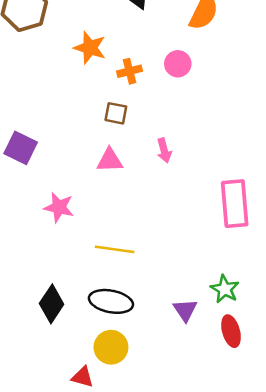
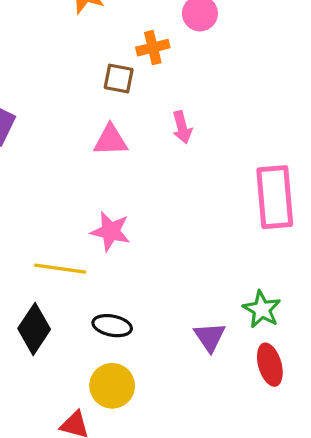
orange cross: (130, 71) -> (153, 48), moved
pink star: (59, 207) -> (111, 231), moved
yellow line: (115, 249) -> (60, 269), moved
black ellipse: (111, 301) -> (112, 326), size x0.7

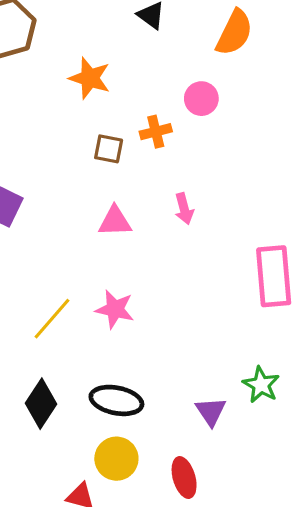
brown square: (119, 78) -> (109, 149), moved
yellow line: (60, 269) -> (52, 319), moved, turned -57
black ellipse: (112, 326) -> (116, 400), size x1.4
red ellipse: (270, 365) -> (184, 478), moved

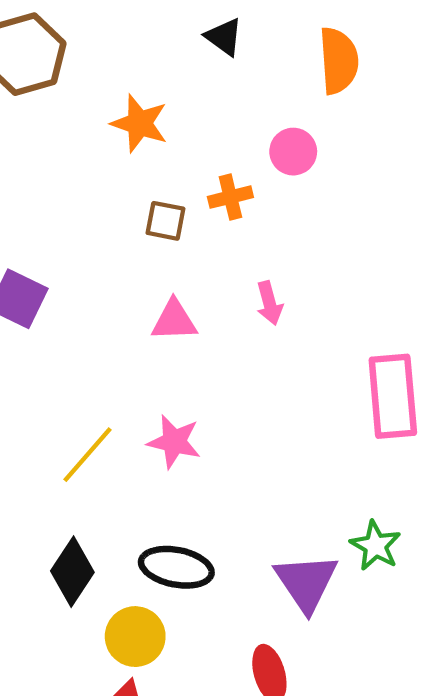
orange semicircle: (234, 33) -> (339, 61), turned -30
purple triangle: (211, 411) -> (306, 582), size x1.5
yellow circle: (116, 459) -> (135, 637), moved

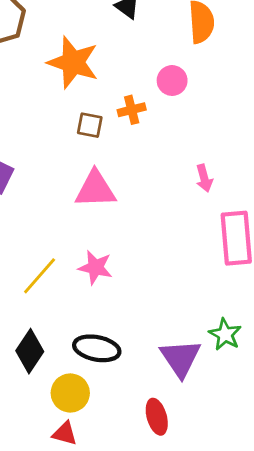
orange star: (140, 123) -> (73, 62), size x1.4
pink arrow: (269, 303) -> (204, 178), moved
pink triangle: (174, 320) -> (95, 189), size x1.4

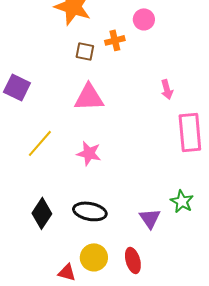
yellow line: (40, 276) -> (40, 143), moved
purple triangle: (180, 358) -> (150, 218), size x0.7
yellow circle: (70, 393) -> (94, 257), moved

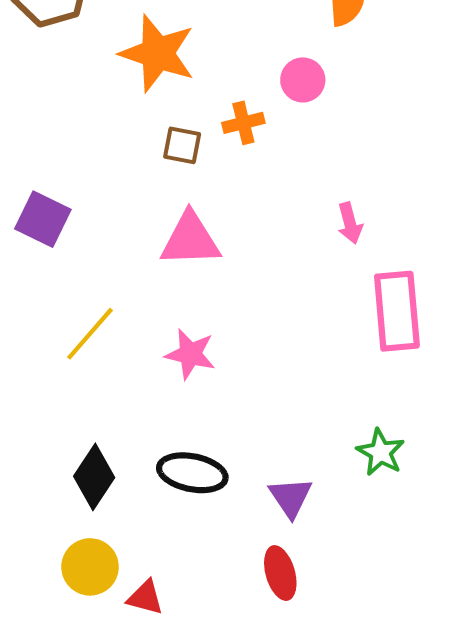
purple triangle: (150, 218) -> (291, 497), moved
yellow circle: (94, 257) -> (90, 567), moved

